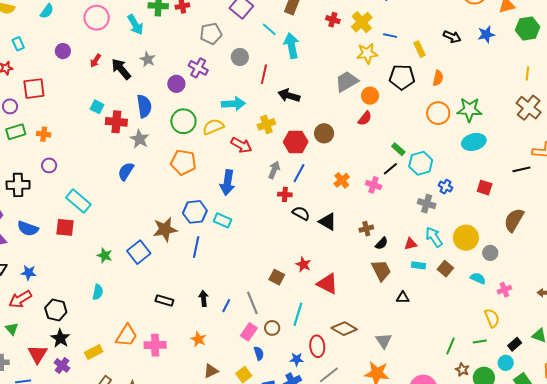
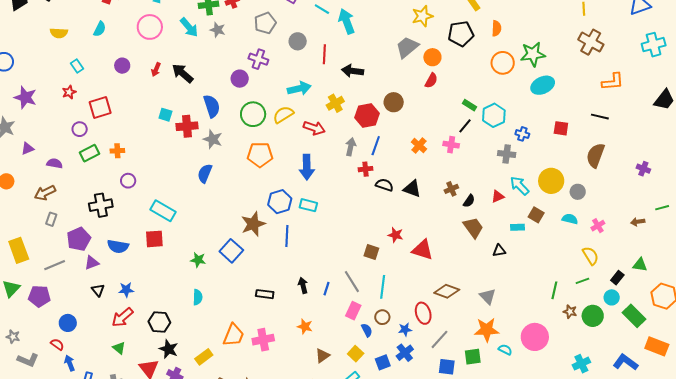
gray star: (148, 59) -> (218, 30), moved
black line: (521, 169) -> (600, 117), moved, turned 36
cyan rectangle: (418, 265) -> (518, 227), moved
cyan line: (298, 314) -> (383, 287), moved
brown circle: (272, 328) -> (382, 317), moved

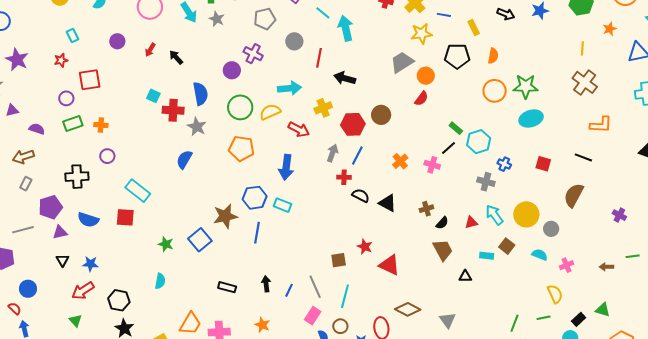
black arrow: (183, 73) -> (176, 57), size x0.7
brown square: (371, 252) -> (339, 260), turned -35

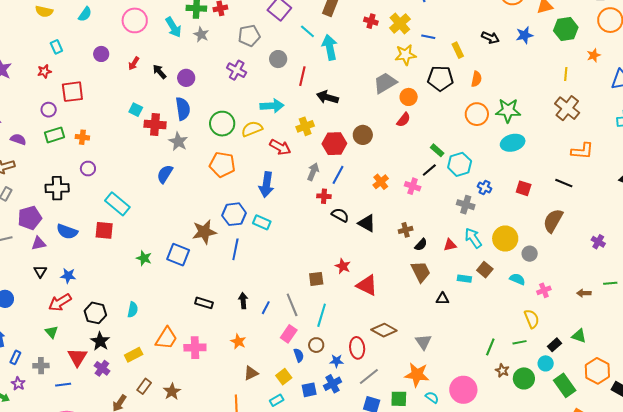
purple circle: (232, 70) -> (186, 78), moved
blue square: (200, 240) -> (178, 255), turned -30
cyan semicircle: (160, 281) -> (133, 310), moved

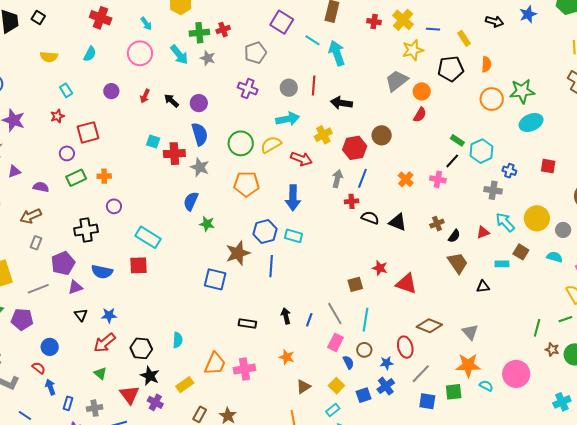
gray circle: (278, 59) -> (289, 88), moved
green star: (144, 258) -> (207, 224), moved

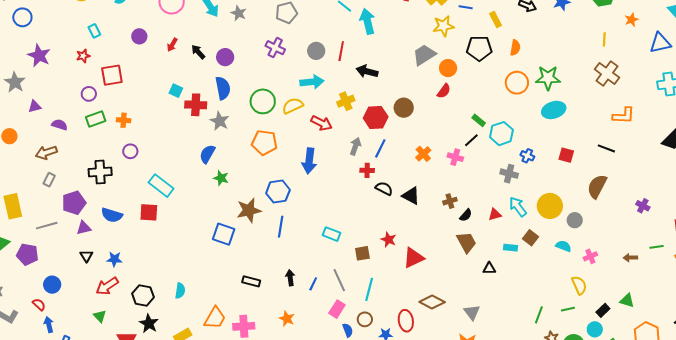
cyan rectangle: (293, 236) -> (332, 234), moved
red triangle: (406, 284) -> (413, 258), turned -50

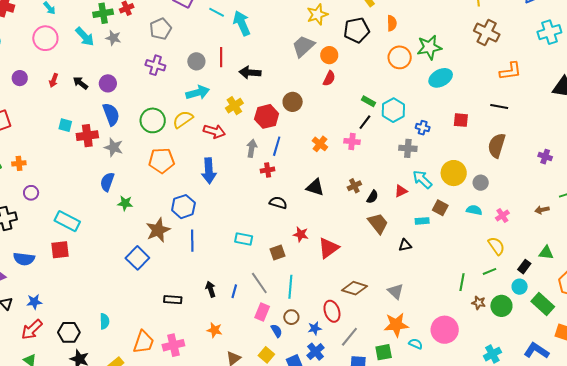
black semicircle: (384, 189) -> (278, 203), moved
blue square: (224, 234) -> (137, 258), turned 35

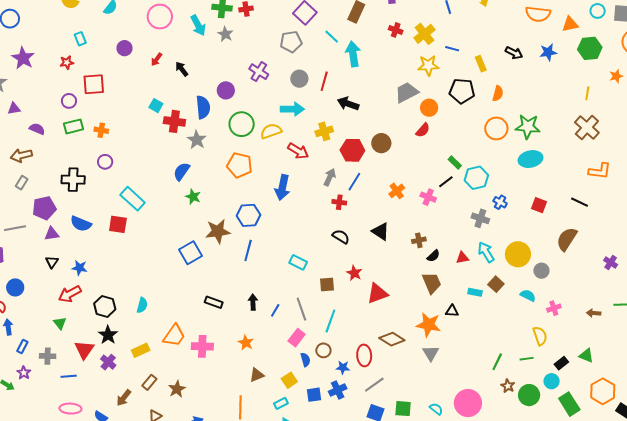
gray pentagon: (161, 29) -> (291, 42), moved
purple circle: (108, 83) -> (226, 90), moved
orange star: (396, 325) -> (429, 325), moved

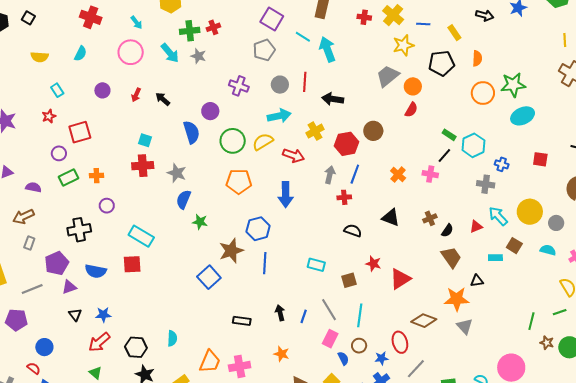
red cross: (174, 121) -> (143, 166), moved
gray star: (197, 140) -> (177, 173), moved

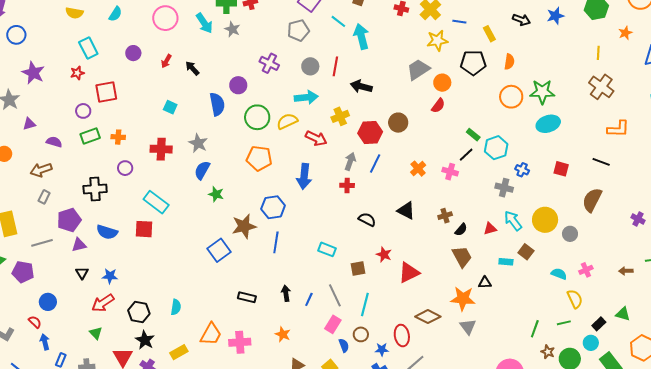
cyan rectangle: (57, 90) -> (88, 48), size x1.5
red cross: (143, 166) -> (161, 149), moved
red cross: (344, 197) -> (347, 185), moved
cyan semicircle: (548, 250) -> (559, 274), moved

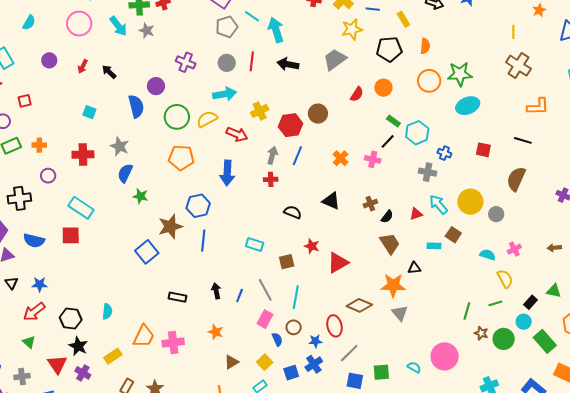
gray pentagon: (298, 30) -> (227, 27), moved
orange circle: (442, 83) -> (383, 88), moved
black arrow: (361, 86) -> (288, 64), moved
red square: (106, 92) -> (25, 101), size x0.6

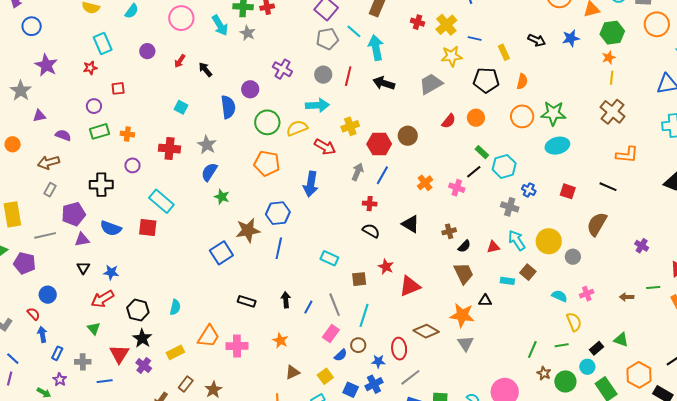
orange star: (539, 10) -> (609, 57), moved
red cross: (271, 179) -> (370, 204), moved
blue semicircle: (277, 339) -> (341, 355), turned 64
blue square: (291, 373) -> (351, 390), turned 35

